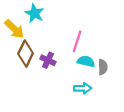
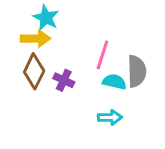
yellow arrow: (14, 29) -> (36, 39), moved, turned -45
gray semicircle: (103, 67) -> (137, 71), moved, size x1.5

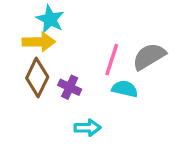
gray semicircle: (137, 71) -> (149, 56), moved, turned -120
cyan arrow: (110, 117) -> (87, 128), moved

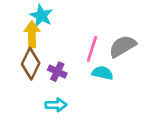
yellow arrow: (39, 42) -> (32, 34), turned -90
cyan arrow: (87, 128) -> (56, 105), moved

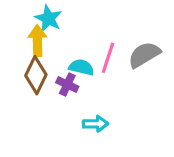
cyan semicircle: (103, 73) -> (81, 67), moved
cyan arrow: (56, 105) -> (96, 124), moved

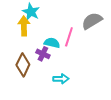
gray semicircle: (144, 55) -> (92, 21), moved
brown diamond: (36, 75) -> (23, 65), moved

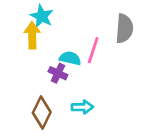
gray semicircle: (92, 21) -> (124, 28), turned 125
brown diamond: (23, 65) -> (42, 112), moved

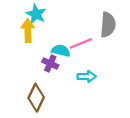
pink line: (93, 50) -> (81, 43), turned 50
cyan arrow: (82, 107) -> (87, 76), moved

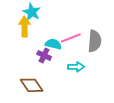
gray semicircle: (108, 25) -> (95, 41), moved
brown diamond: (36, 98) -> (32, 85), turned -60

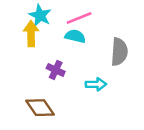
pink line: (71, 38) -> (79, 18), moved
cyan semicircle: (53, 44) -> (75, 36), moved

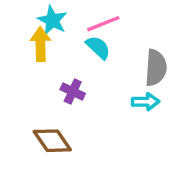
cyan semicircle: (75, 36) -> (98, 47), turned 30
cyan arrow: (96, 84) -> (146, 102), moved

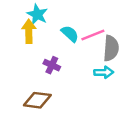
pink line: (103, 24) -> (93, 35), moved
brown diamond: (52, 141) -> (37, 100), turned -48

